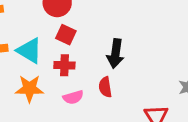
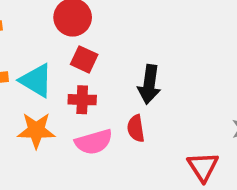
pink semicircle: (73, 97) -> (94, 142), size x1.4

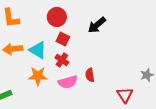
black arrow: (149, 84) -> (97, 25), moved, turned 42
red cross: (82, 100) -> (62, 60), turned 32

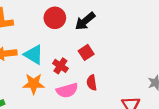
black arrow: (97, 25) -> (85, 21), moved
red square: (63, 39) -> (86, 52), moved, turned 32

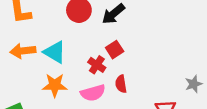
red cross: (60, 66) -> (97, 65), moved

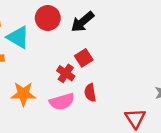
cyan triangle: (55, 52) -> (18, 37), moved

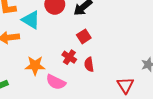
red cross: (66, 73) -> (69, 57), moved
pink semicircle: (62, 102) -> (56, 82), moved, turned 42

